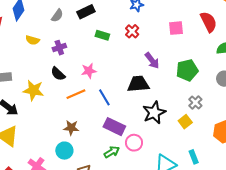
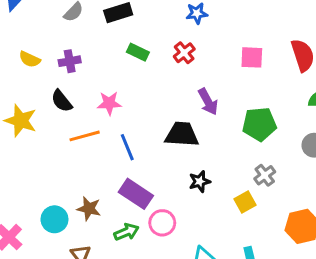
yellow semicircle: (33, 40) -> (30, 59), moved
black star: (154, 113) -> (200, 181), size x0.6
brown star: (71, 128) -> (89, 209), moved

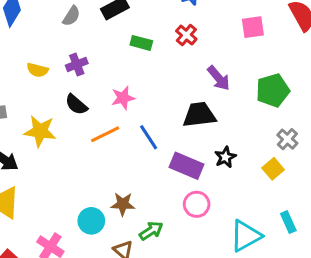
purple rectangle: (136, 194) -> (186, 166), moved
green arrow: (126, 232) -> (151, 231), moved

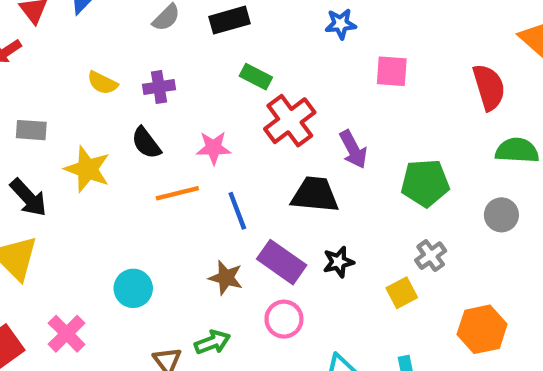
pink square: (253, 27) -> (392, 71), moved
red cross: (186, 35) -> (290, 121), moved, size x1.6
brown star: (123, 204) -> (226, 278), moved
cyan circle: (91, 221) -> (133, 288), moved

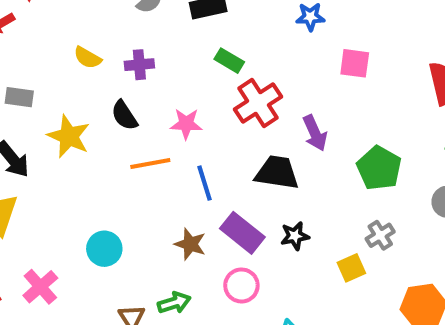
green pentagon: (425, 183) -> (379, 168), turned 30

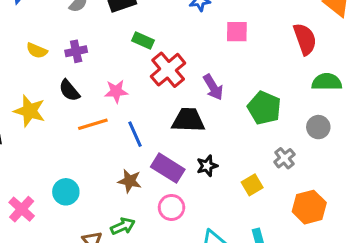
gray cross: (380, 235) -> (284, 158), moved
pink cross: (40, 287) -> (22, 209), moved

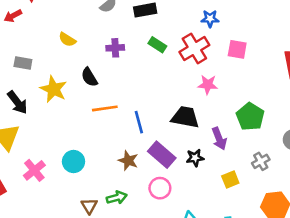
purple cross: (76, 51) -> (115, 48), moved
red cross: (168, 70) -> (194, 48), moved
purple arrow: (213, 87) -> (219, 139), moved
pink star: (116, 91) -> (208, 85), moved

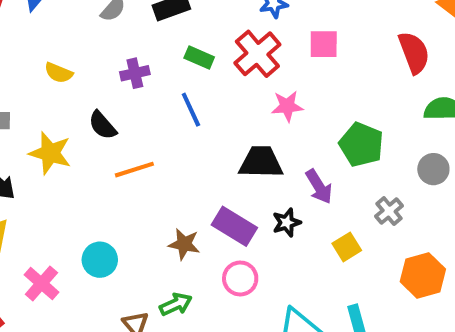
blue line: (139, 122) -> (191, 110), moved

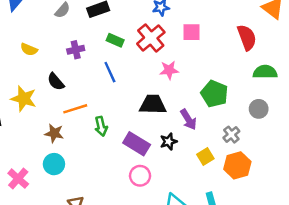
brown star: (184, 244) -> (54, 133), moved
orange hexagon: (423, 275) -> (237, 165), moved
green arrow: (176, 304) -> (101, 126), moved, turned 102

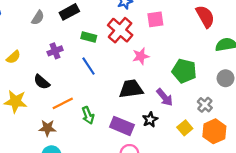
yellow semicircle: (29, 49) -> (13, 57), turned -56

